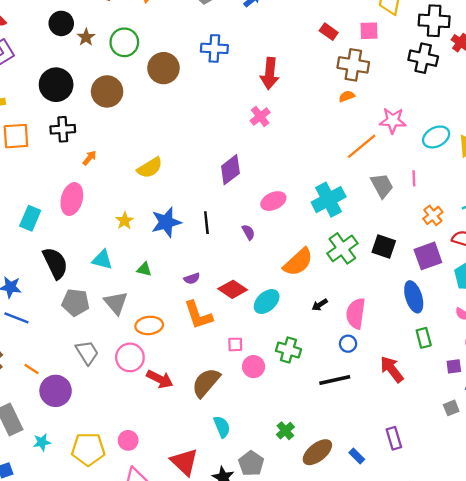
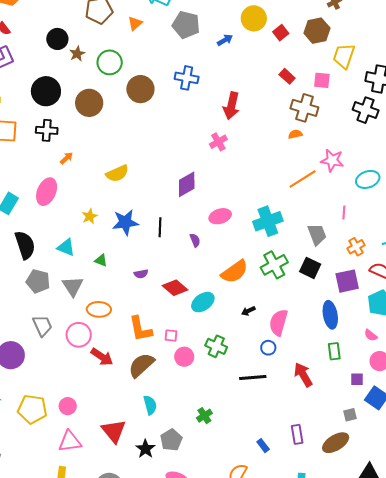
gray trapezoid: (382, 186) -> (317, 234), moved
orange L-shape: (198, 315) -> (140, 329), moved
brown ellipse: (317, 452) -> (336, 443), moved

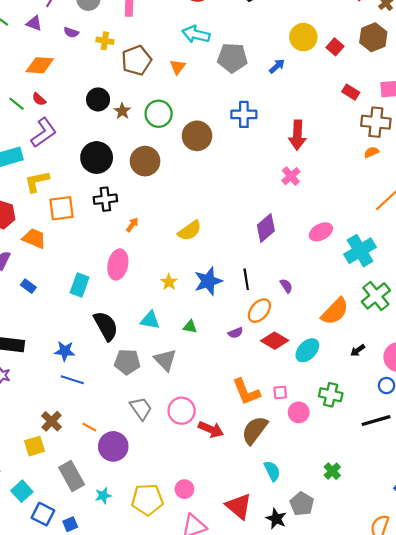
pink ellipse: (220, 216) -> (321, 232), moved
orange ellipse: (99, 309) -> (259, 311), moved, turned -40

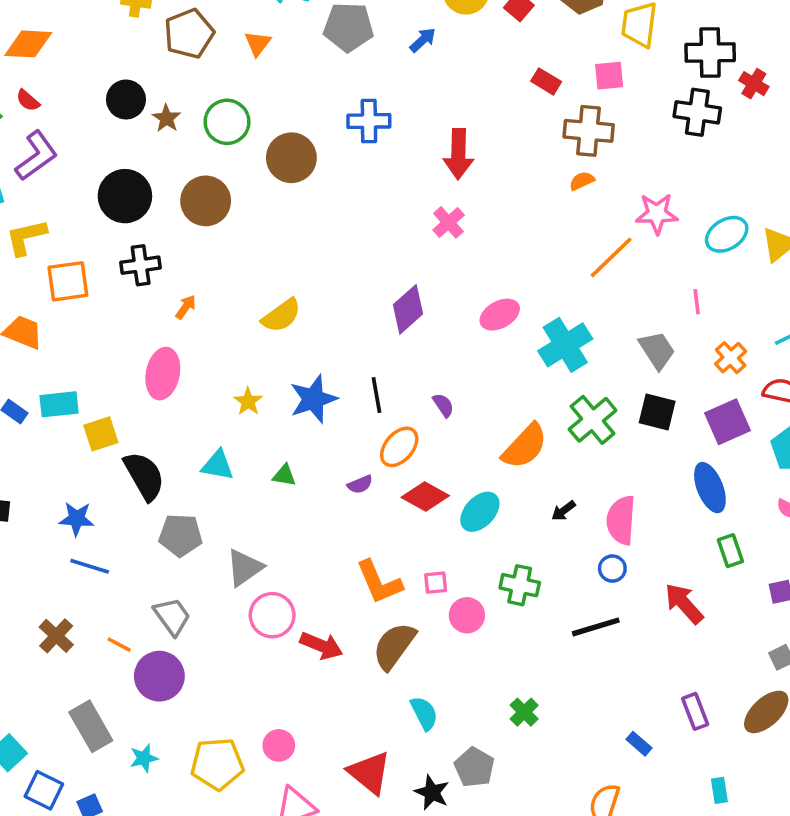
cyan rectangle: (80, 285) -> (59, 404), moved, turned 65
gray triangle: (165, 360) -> (245, 568), moved, turned 40
gray trapezoid: (141, 408) -> (172, 616), moved
yellow square: (35, 446) -> (101, 434), moved

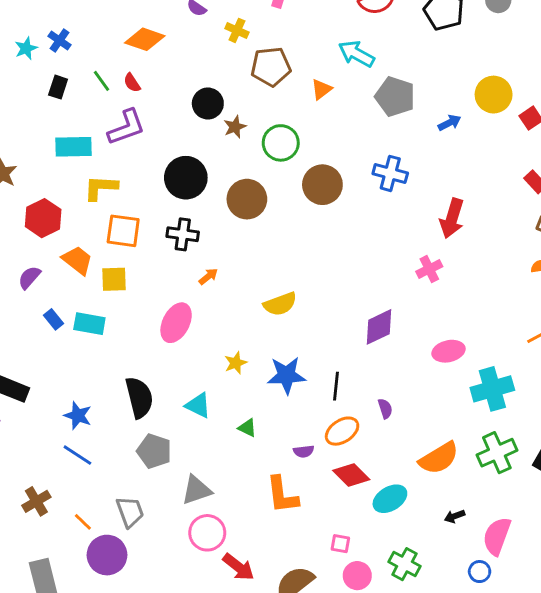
yellow square: (101, 434) -> (114, 279), moved
orange L-shape: (379, 582) -> (282, 495), moved

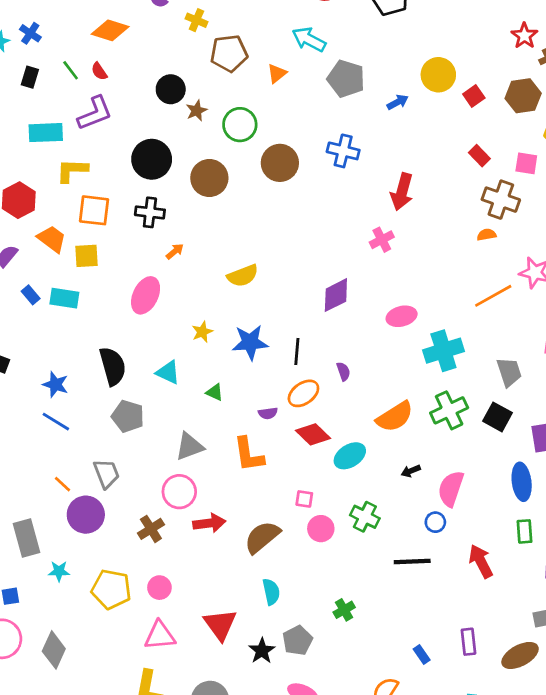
gray triangle: (196, 490) -> (189, 446), moved
brown cross: (36, 501) -> (151, 529), moved
red arrow: (238, 567) -> (209, 523), turned -44

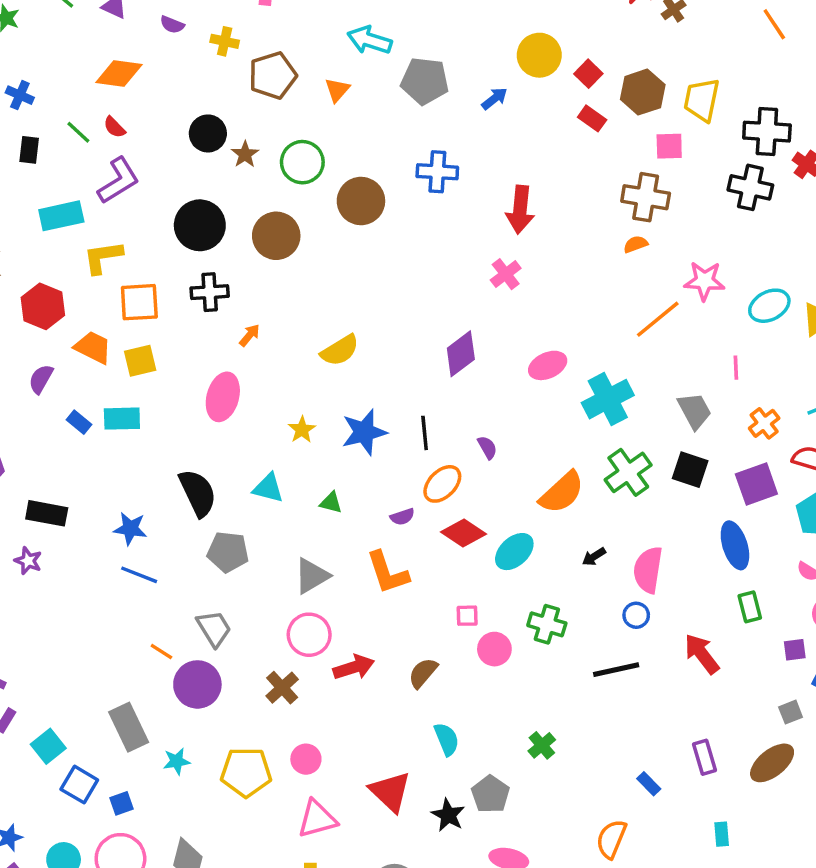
brown hexagon: (523, 96) -> (643, 92), moved
red rectangle: (479, 156) -> (592, 118), moved
brown semicircle: (262, 537) -> (423, 673), size x0.7

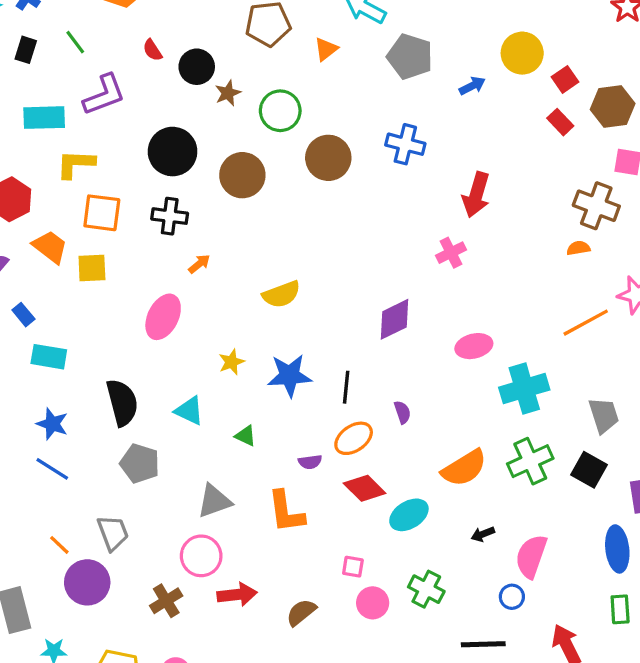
red semicircle: (114, 127) -> (152, 50), moved
cyan rectangle: (122, 419) -> (49, 357), moved

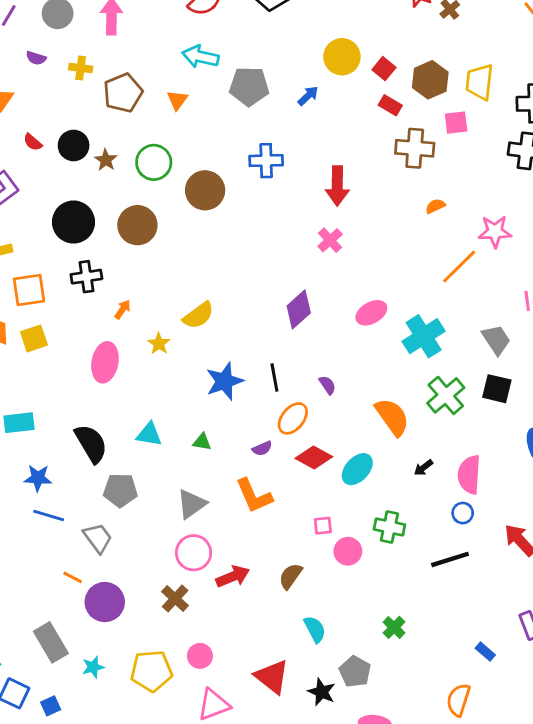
brown cross: (596, 206) -> (415, 148), moved
yellow star: (231, 362) -> (159, 344), moved
orange semicircle: (464, 468) -> (392, 417), turned -78
gray trapezoid: (113, 533) -> (98, 538), moved

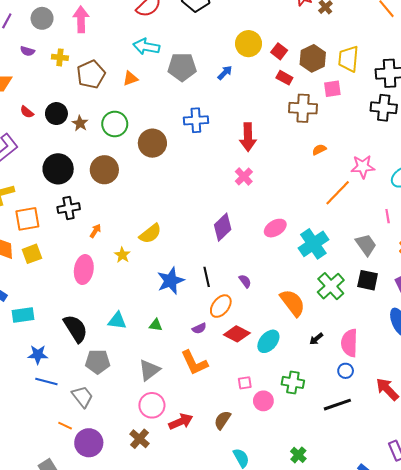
orange triangle: (177, 100) -> (130, 78), turned 35

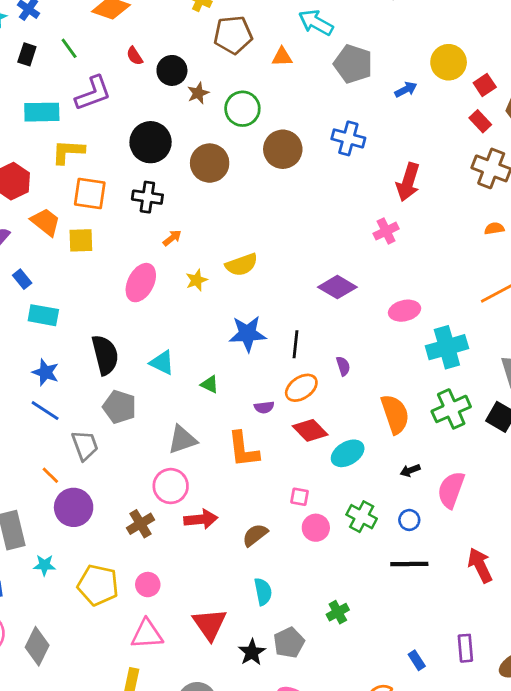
purple diamond: (223, 227) -> (337, 287), turned 56
blue circle: (346, 371) -> (409, 520), moved

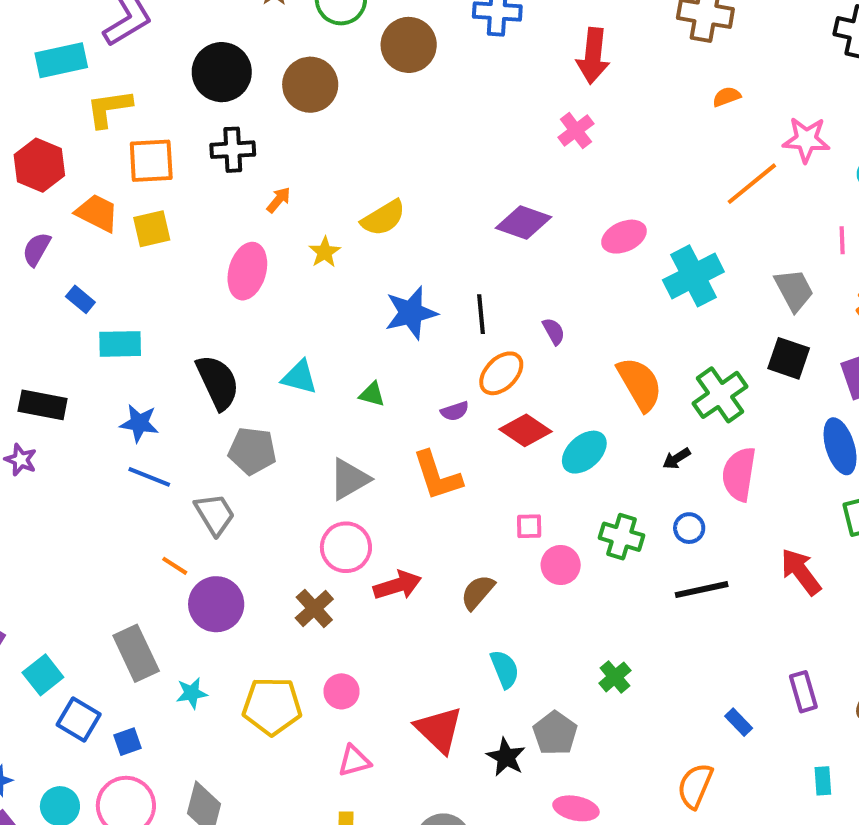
green cross: (451, 409) -> (720, 395), moved
pink triangle: (147, 634) -> (354, 761), size x0.7

